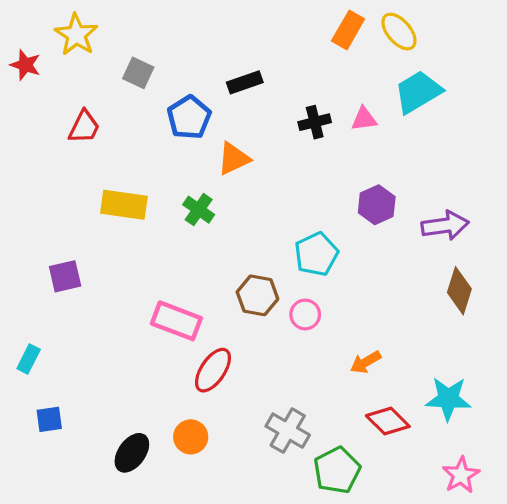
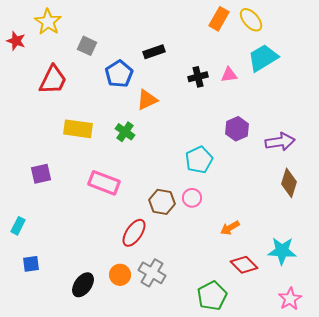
red trapezoid: (84, 127) -> (53, 80), size x1.4
brown hexagon: (257, 295) -> (162, 202), moved
pink rectangle: (176, 321) -> (104, 183), moved
gray cross: (288, 431) -> (152, 273), moved

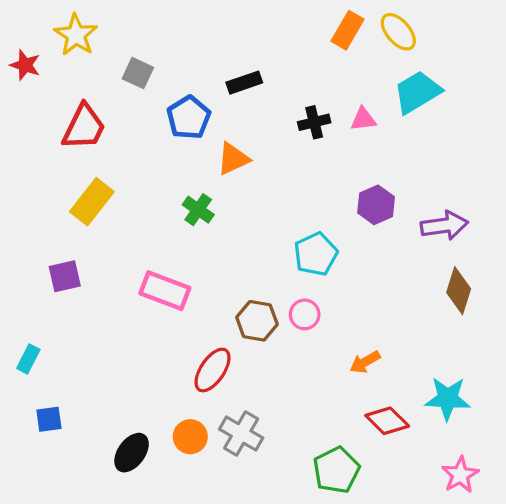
yellow rectangle: (78, 129) -> (92, 202), moved, turned -60

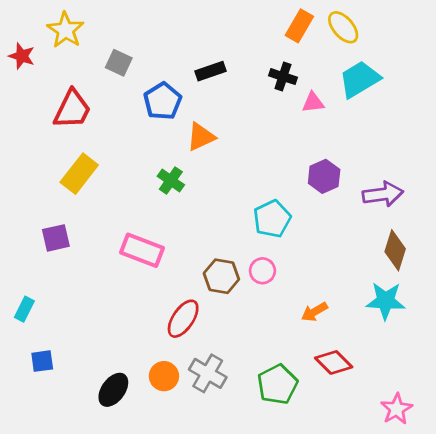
black cross: (314, 122) -> (283, 77), moved, turned 32
cyan star: (448, 399) -> (386, 301), moved
green pentagon: (336, 470) -> (278, 384), moved

